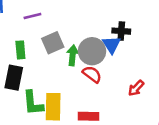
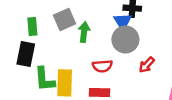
gray circle: (92, 51) -> (125, 39), moved
red semicircle: (92, 74) -> (102, 66), moved, turned 138

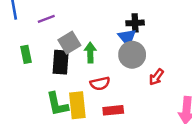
green rectangle: (32, 27) -> (26, 54), moved
black rectangle: (26, 54) -> (61, 62), moved
red semicircle: (102, 66) -> (100, 83), moved

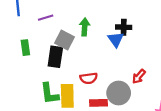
gray square: (69, 43) -> (64, 40), turned -36
green arrow: (90, 53) -> (85, 27), moved
gray circle: (132, 55) -> (119, 93), moved

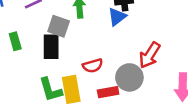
blue triangle: (116, 39) -> (117, 17), turned 36
red arrow: (139, 76) -> (150, 55), size x1.5

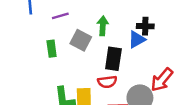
green rectangle: (15, 41) -> (52, 49), moved
black rectangle: (51, 47) -> (113, 59), moved

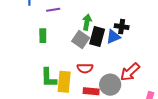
gray square: (81, 40) -> (81, 39), moved
black rectangle: (113, 59) -> (97, 37), moved

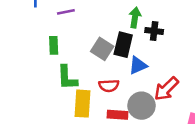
green arrow: (87, 22) -> (135, 17), moved
blue triangle: (113, 37) -> (138, 65), moved
green L-shape: (49, 78) -> (67, 78), moved

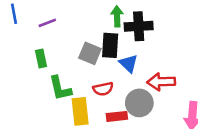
black cross: (154, 31) -> (139, 26), size x1.5
blue triangle: (138, 65) -> (128, 63), turned -42
red arrow: (166, 89) -> (161, 82), turned 52

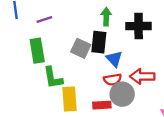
black cross: (139, 26) -> (139, 26), moved
green rectangle: (41, 58) -> (37, 51), size x1.5
red semicircle: (103, 89) -> (113, 80), moved

